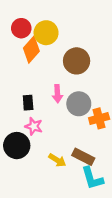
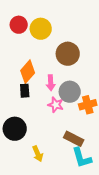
orange diamond: (31, 50) -> (28, 72), moved
pink star: (34, 126) -> (56, 105), moved
yellow arrow: (57, 160) -> (38, 154), moved, turned 35

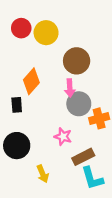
pink arrow: (51, 83) -> (70, 88), moved
black rectangle: (25, 91) -> (17, 105), moved
pink star: (56, 105) -> (63, 137), moved
brown rectangle: (74, 139) -> (83, 157), turned -54

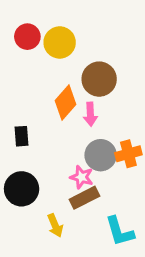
orange diamond: (31, 81) -> (65, 102), moved
gray circle: (79, 104) -> (101, 155), moved
brown rectangle: (83, 157) -> (84, 198), moved

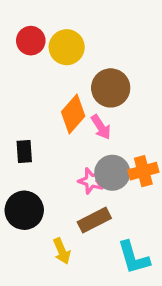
pink arrow: (90, 114) -> (101, 127), turned -30
pink star: (82, 177) -> (91, 181), moved

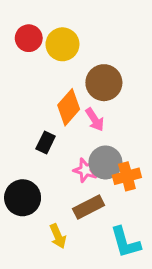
black rectangle: (24, 152) -> (46, 143), moved, turned 30
orange cross: (143, 171) -> (127, 176), moved

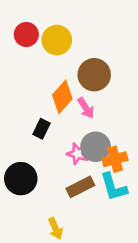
yellow arrow: (58, 236) -> (55, 228), moved
cyan L-shape: (125, 242) -> (114, 187), moved

